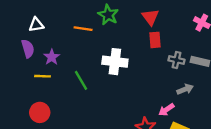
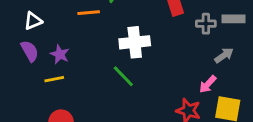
green line: (81, 80) -> (123, 76), moved

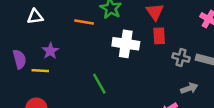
white cross: (135, 42) -> (126, 44), moved
purple semicircle: (30, 51) -> (19, 59), moved

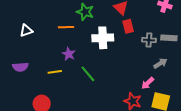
purple star: (50, 51) -> (69, 54), moved
purple semicircle: (19, 59) -> (20, 67), turned 112
yellow line: (40, 71) -> (55, 72), moved

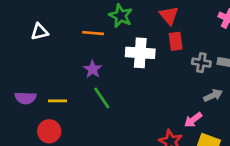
purple semicircle: (20, 67) -> (25, 98), moved
yellow line: (55, 72) -> (57, 101), moved
green line: (88, 74) -> (102, 98), moved

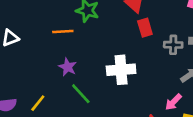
white cross: (140, 53) -> (121, 70), moved
yellow line: (57, 101) -> (38, 103), turned -42

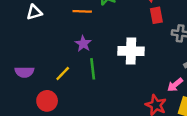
green line: (81, 94) -> (93, 69), turned 30
yellow line: (38, 103) -> (63, 73), moved

